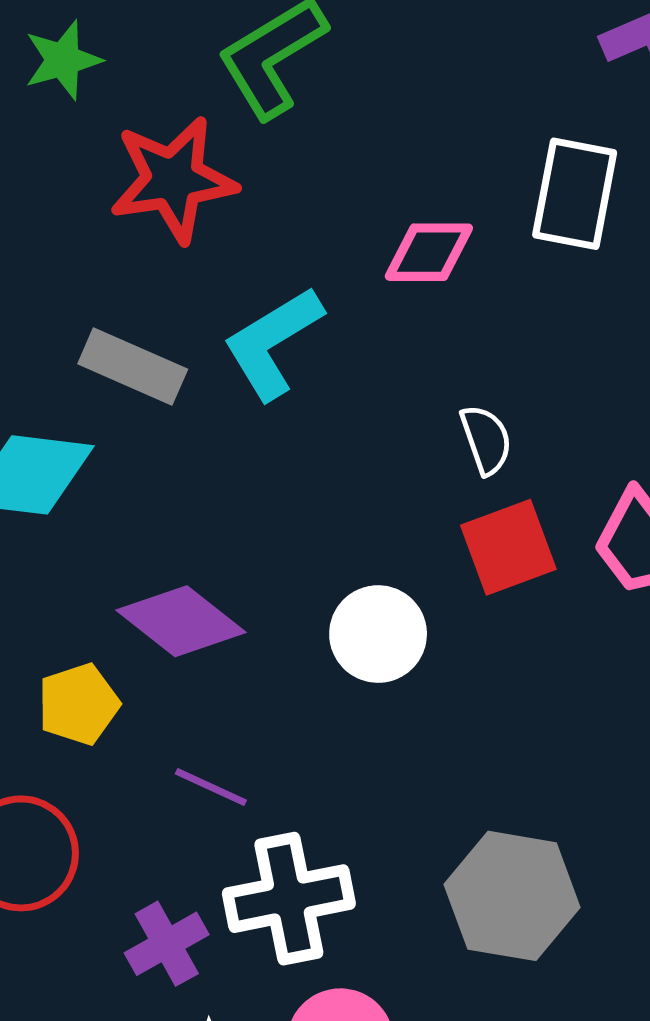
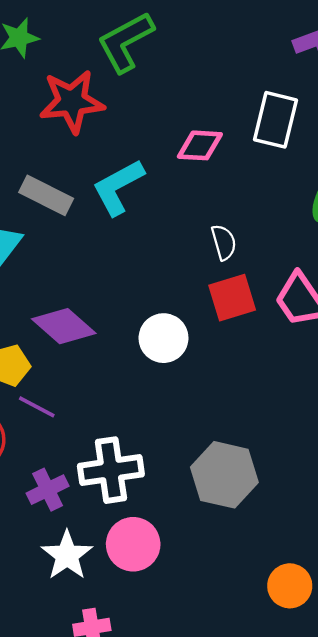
purple line: (211, 787) -> (37, 407), moved

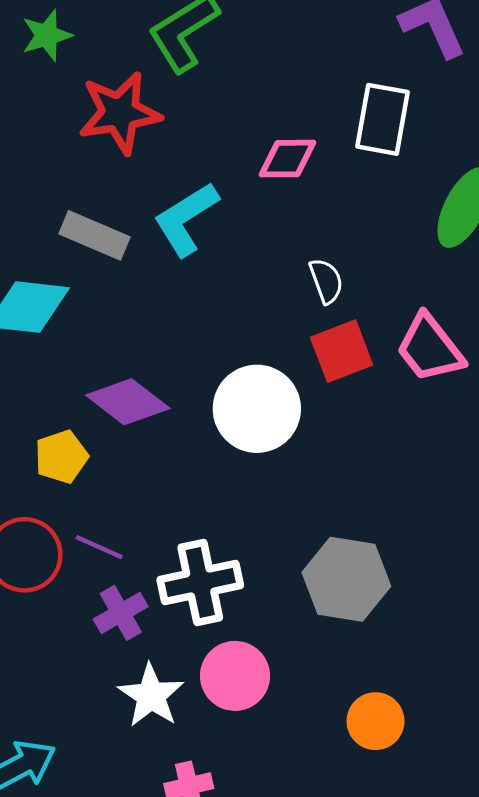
white circle: (164, 338) -> (257, 409), size x1.4
purple line: (37, 407) -> (99, 547), moved
orange circle: (290, 586) -> (375, 721), moved

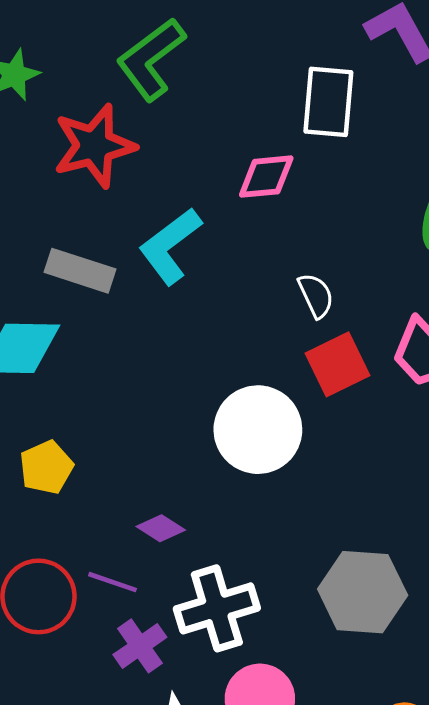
white rectangle: (382, 119) -> (328, 102), moved
purple diamond: (128, 402) -> (161, 528), moved, size x0.6
yellow pentagon: (61, 457) -> (46, 467), moved

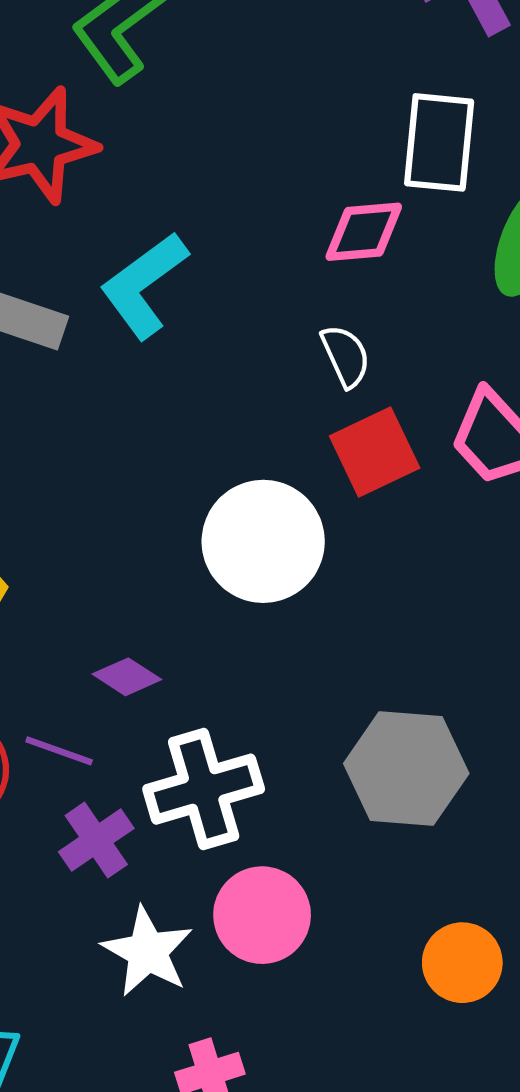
white rectangle: (328, 102) -> (439, 142), moved
pink diamond: (266, 177) -> (364, 232), moved

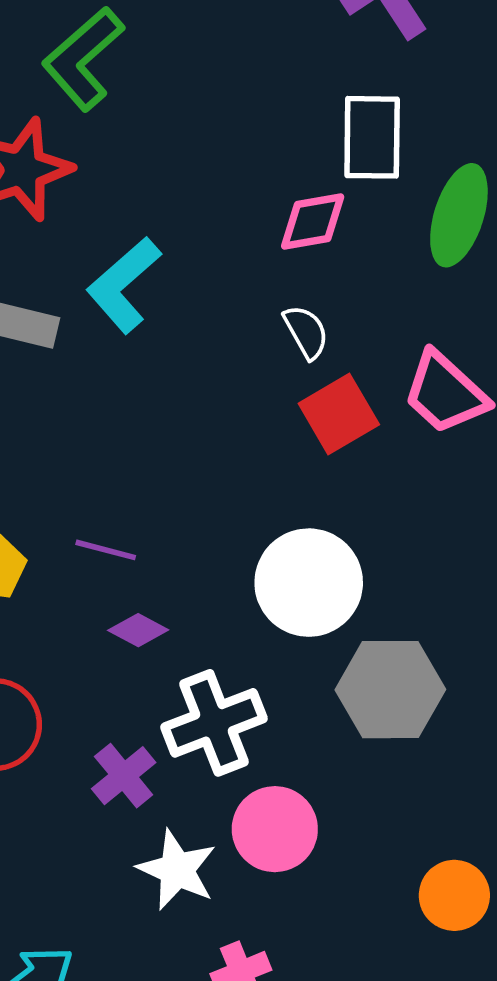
white circle: (263, 541) -> (309, 583), moved
purple line: (59, 751) -> (106, 550), moved
orange circle: (462, 963) -> (454, 895), moved

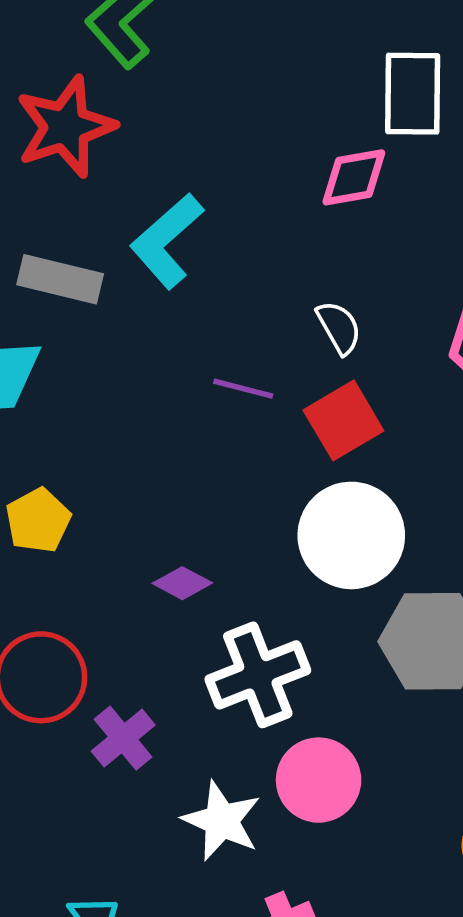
white semicircle: (306, 332) -> (339, 328), moved
red square: (339, 414) -> (343, 420), moved
purple line: (106, 550) -> (243, 389), moved
purple cross: (124, 776) -> (123, 738), moved

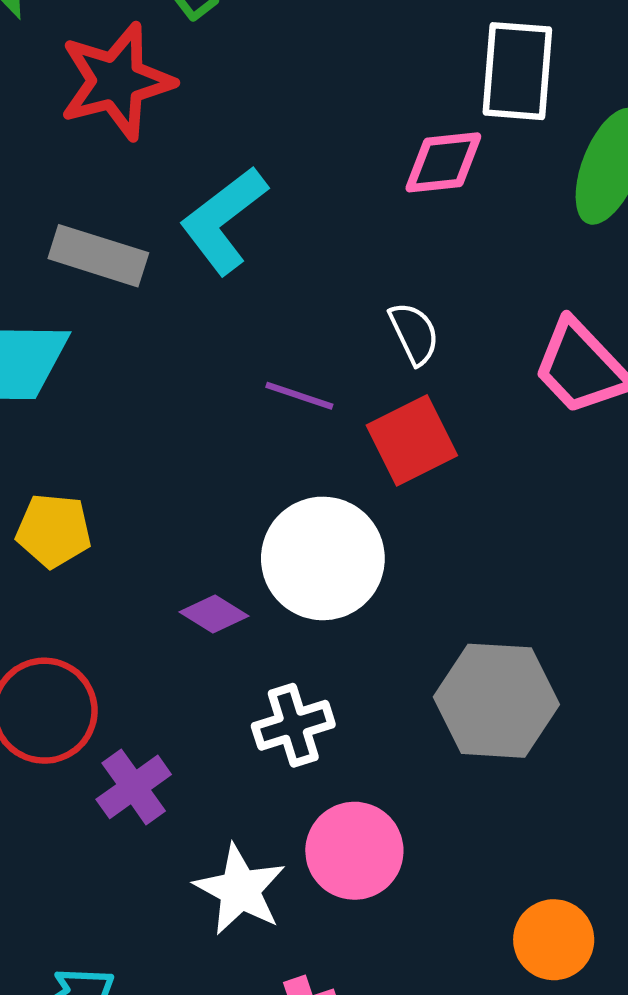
yellow pentagon: (38, 520) -> (54, 531), turned 30
white circle: (351, 535) -> (323, 558), moved
white cross: (258, 675) -> (293, 725), size x0.7

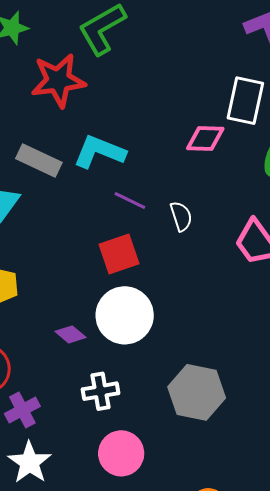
cyan L-shape: (224, 220) -> (99, 152), turned 52
purple line: (299, 396) -> (130, 200), moved
red square: (412, 440) -> (119, 254), moved
white star: (240, 890) -> (30, 462), moved

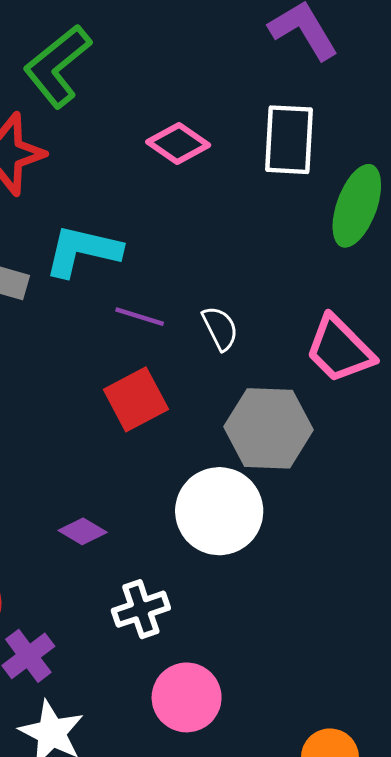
pink diamond: (205, 138) -> (178, 144), moved, turned 42
white circle: (125, 315) -> (219, 511), moved
gray hexagon: (197, 392) -> (269, 428), moved

